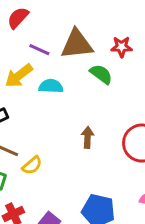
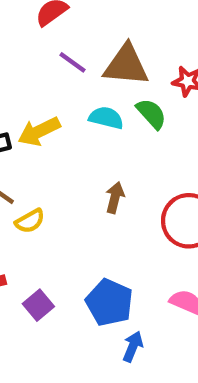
yellow arrow: (19, 76) -> (39, 131), moved
cyan semicircle: (51, 86) -> (106, 118), moved

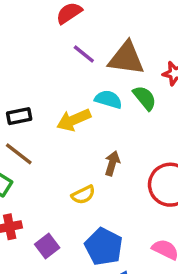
yellow arrow: (39, 131) -> (74, 120), moved
yellow semicircle: (30, 221) -> (83, 195), moved

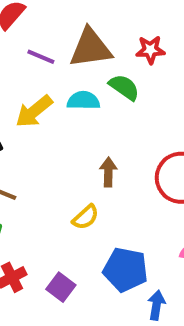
yellow arrow: (74, 120) -> (34, 111), moved

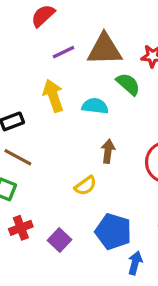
purple line: (41, 57) -> (63, 52), turned -55
cyan semicircle: (83, 101) -> (95, 106), moved
yellow arrow: (34, 111) -> (53, 96), turned 104

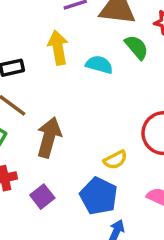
brown arrow: (108, 151) -> (49, 137), moved, size x1.6
yellow semicircle: (86, 186) -> (115, 160), moved

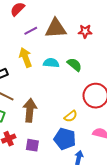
green semicircle: (137, 47) -> (74, 65), moved
purple square: (42, 197) -> (32, 145), turned -32

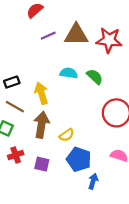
red star: (85, 31) -> (109, 40), size x1.6
yellow arrow: (25, 57) -> (41, 93), moved
yellow semicircle: (71, 116) -> (67, 135), moved

